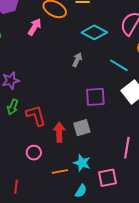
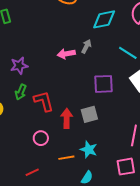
pink arrow: (35, 27) -> (66, 54), moved, turned -132
cyan diamond: (94, 32) -> (104, 19), turned -40
pink square: (107, 178) -> (126, 167), moved
red line: (16, 187) -> (32, 172), moved, turned 56

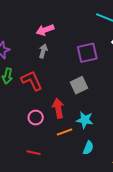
gray arrow: (86, 46) -> (43, 51), moved
red arrow: (67, 118) -> (58, 108), moved
red line: (32, 172) -> (33, 153), turned 48

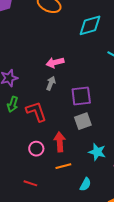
purple square: (87, 53) -> (81, 96), moved
cyan star: (85, 120) -> (97, 152), moved

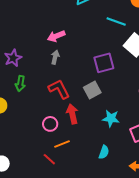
purple square: (81, 96) -> (104, 63), moved
red L-shape: (36, 112) -> (59, 89), moved
orange line: (63, 166) -> (62, 144), moved
red line: (30, 183) -> (49, 159), turned 32

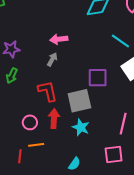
gray square: (92, 90) -> (79, 101), size x1.4
cyan star: (111, 118) -> (81, 127), moved
red line: (49, 159) -> (20, 156), turned 40

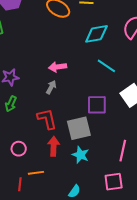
cyan line: (120, 41) -> (106, 66), moved
pink circle: (30, 122) -> (19, 149), moved

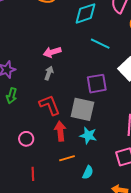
gray square: (79, 128) -> (82, 109), turned 35
orange line: (36, 173) -> (67, 158), moved

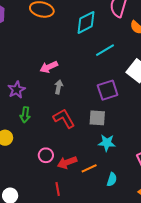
cyan line: (100, 44) -> (105, 50), turned -48
pink arrow: (52, 52) -> (49, 67), moved
gray square: (82, 109) -> (97, 118), size x0.7
red arrow: (60, 131) -> (67, 162), moved, turned -96

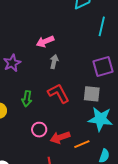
cyan line: (105, 50) -> (102, 26), turned -48
green arrow: (25, 115) -> (27, 99), moved
cyan star: (107, 143) -> (100, 119), size x1.4

